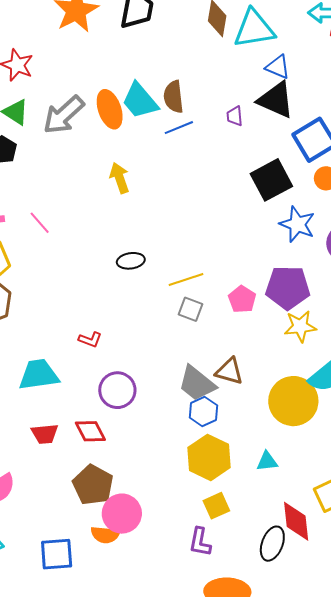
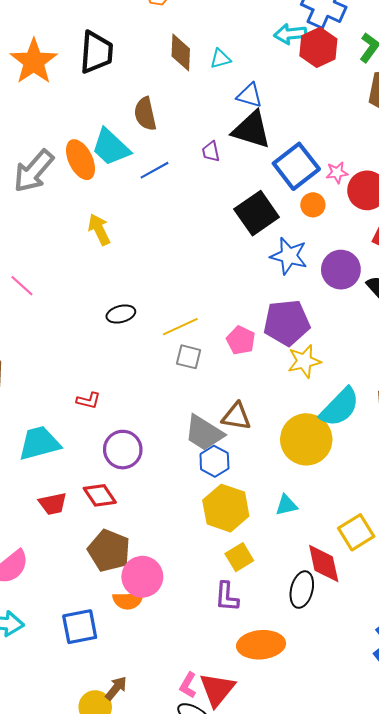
cyan triangle: (254, 29) -> (220, 59), size x0.5
brown semicircle: (174, 97) -> (145, 114), moved

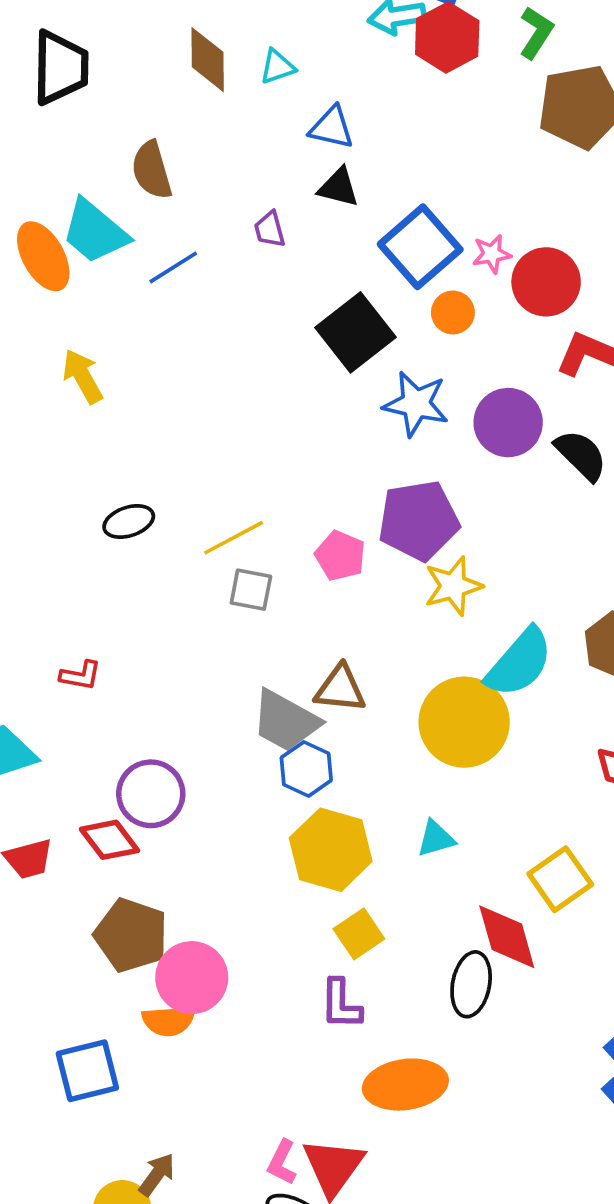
black triangle: (252, 130) -> (339, 187), size x0.6
purple circle: (123, 450) -> (151, 794), moved

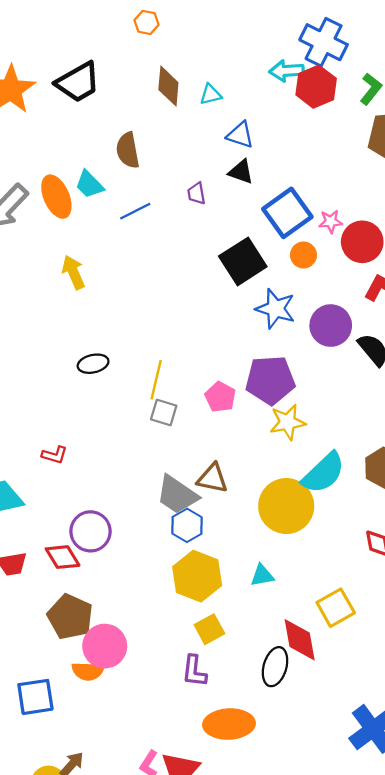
black trapezoid: (60, 68) -> (78, 82), turned 54
cyan trapezoid: (95, 232) -> (89, 185), size x0.7
yellow line: (234, 538) -> (156, 380), turned -54

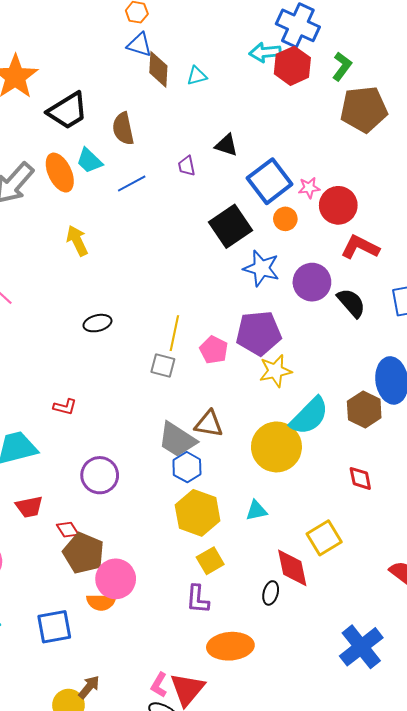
black trapezoid: (78, 82) -> (68, 111), moved
blue triangle: (240, 135) -> (139, 45), moved
yellow line: (156, 380) -> (174, 333), moved
red diamond: (63, 557) -> (68, 530), moved, size x0.7
black ellipse: (275, 667) -> (271, 593), size x0.7

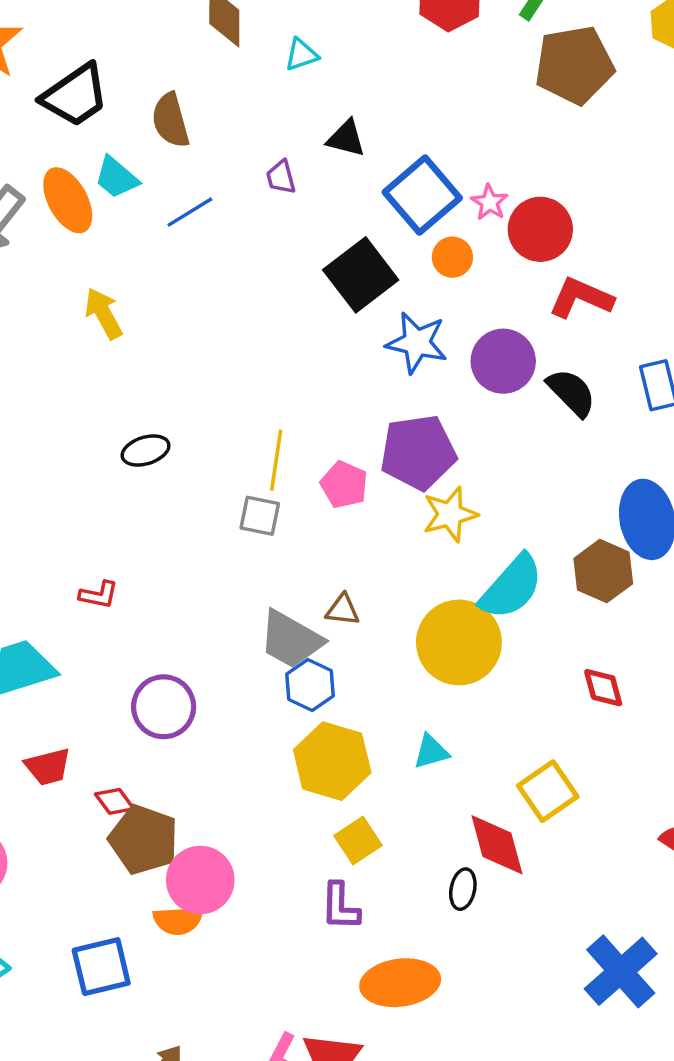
cyan triangle: (197, 76) -> (301, 55), moved
pink star: (309, 188) -> (489, 202), turned -30
brown triangle: (209, 424) -> (343, 610), size x0.7

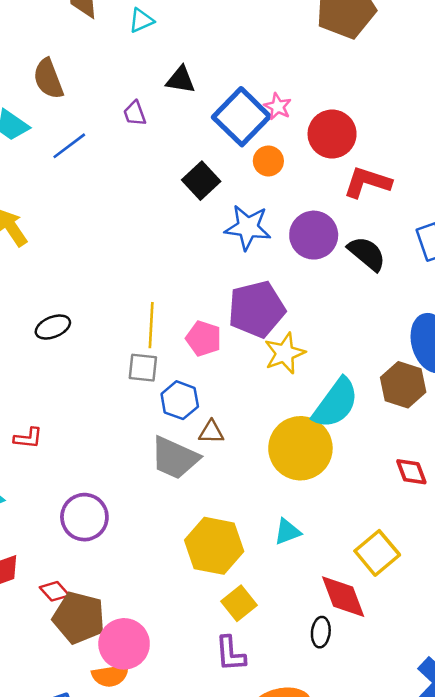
pink star: (489, 202) -> (278, 107), moved
black square: (361, 275) -> (201, 181), size x0.7
blue hexagon: (310, 685) -> (180, 400), moved

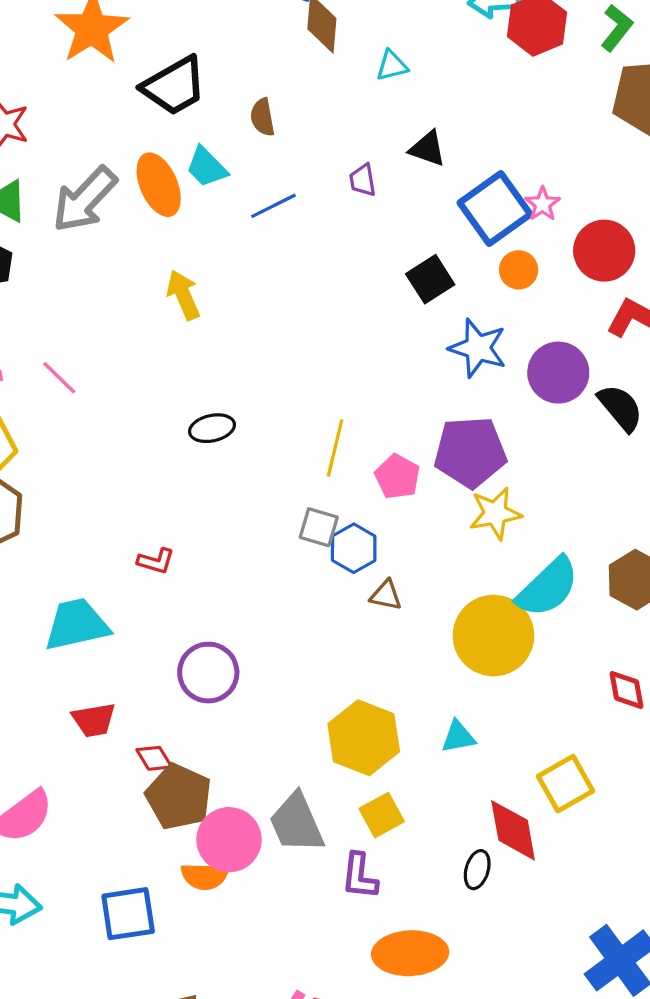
brown semicircle: (48, 79) -> (263, 117), size x0.7
gray square: (143, 368) -> (319, 527), moved
gray trapezoid: (175, 458) -> (297, 823), moved, turned 32

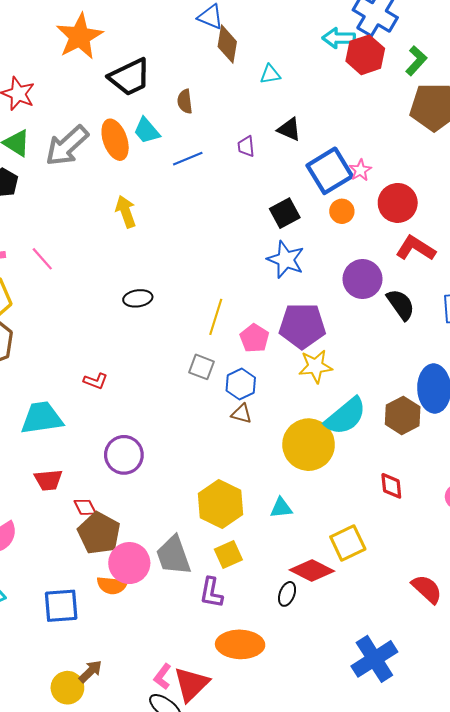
blue star: (478, 348) -> (286, 260), moved
blue hexagon: (354, 548) -> (241, 384), moved
red diamond: (513, 830) -> (312, 570), turned -57

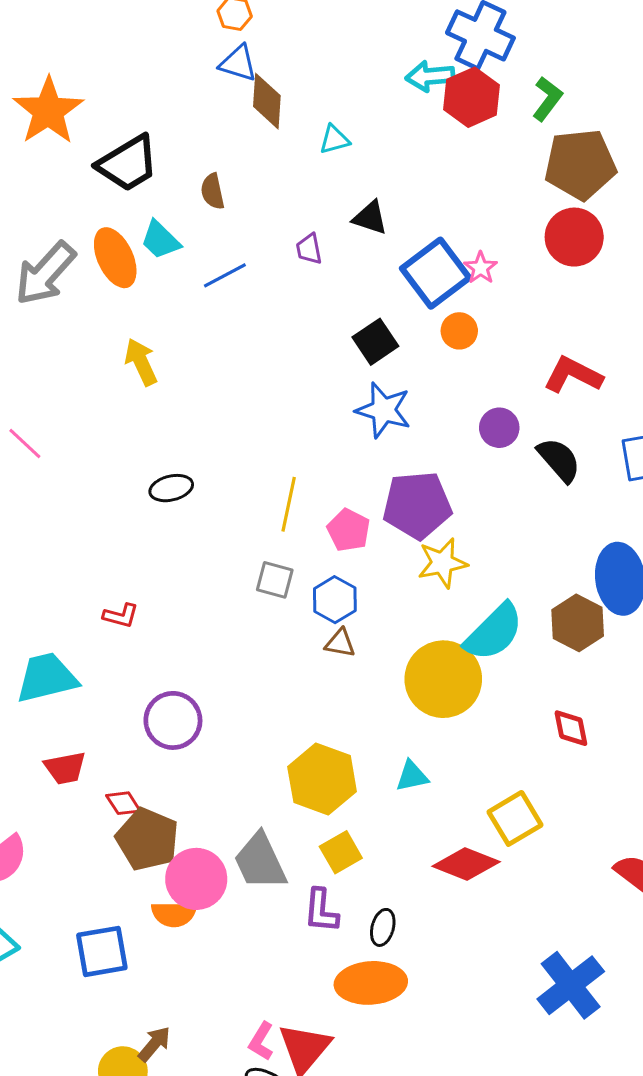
red circle: (398, 203) -> (574, 237), moved
purple circle: (362, 279) -> (499, 428), size x0.7
black ellipse: (287, 594) -> (383, 927), moved

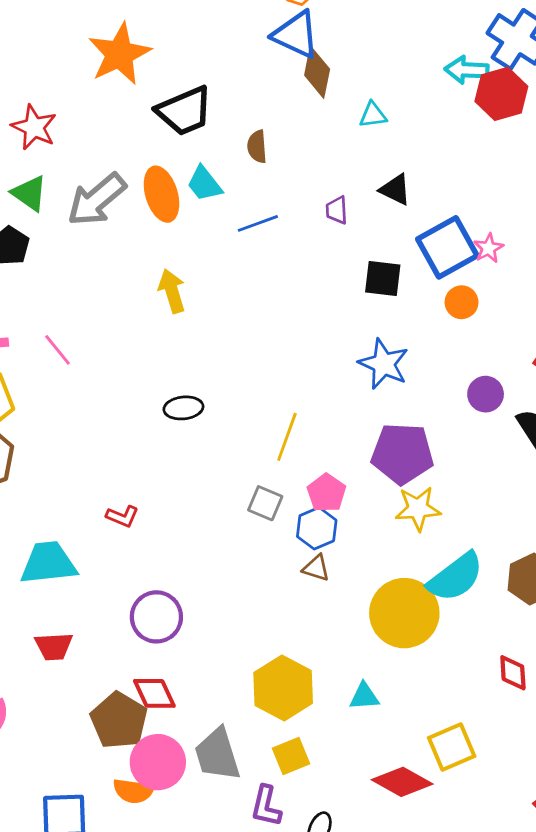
blue triangle: (238, 63) -> (296, 35), size x1.4
black square: (375, 342) -> (383, 279), moved, turned 33
pink pentagon: (349, 530) -> (327, 493), moved
red diamond: (123, 803) -> (154, 693), moved, size x1.4

